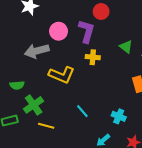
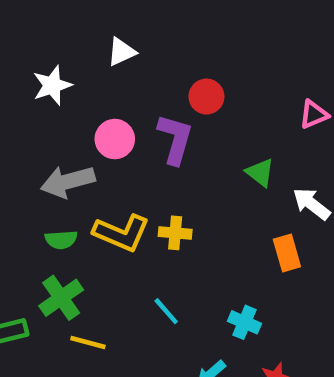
yellow cross: (93, 57) -> (175, 233), moved
green semicircle: (17, 85) -> (61, 240), moved

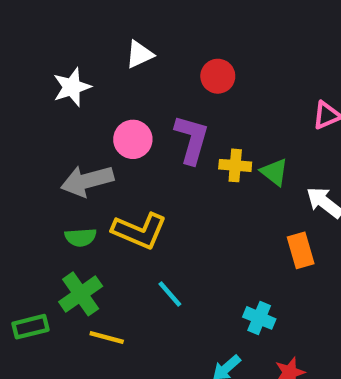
red circle: (206, 97) -> (218, 76), moved
yellow cross: (175, 233) -> (235, 165), moved
cyan line: (166, 311) -> (170, 294), moved

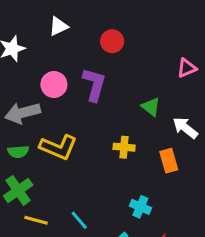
yellow cross: (235, 165) -> (124, 147), moved
cyan line: (170, 294) -> (79, 220), moved

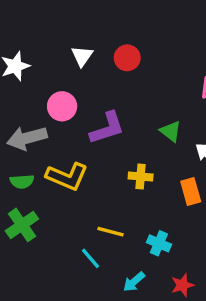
white triangle: (58, 26) -> (82, 56), moved, turned -30
purple L-shape: (94, 84) -> (107, 128), moved, turned 56
yellow line: (36, 220) -> (111, 232), moved

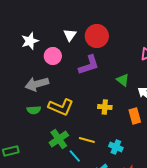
red circle: (127, 58) -> (97, 36), size x1.5
pink circle: (62, 106) -> (53, 56), moved
purple L-shape: (107, 128) -> (89, 65), moved
green cross: (22, 225) -> (59, 139), moved

